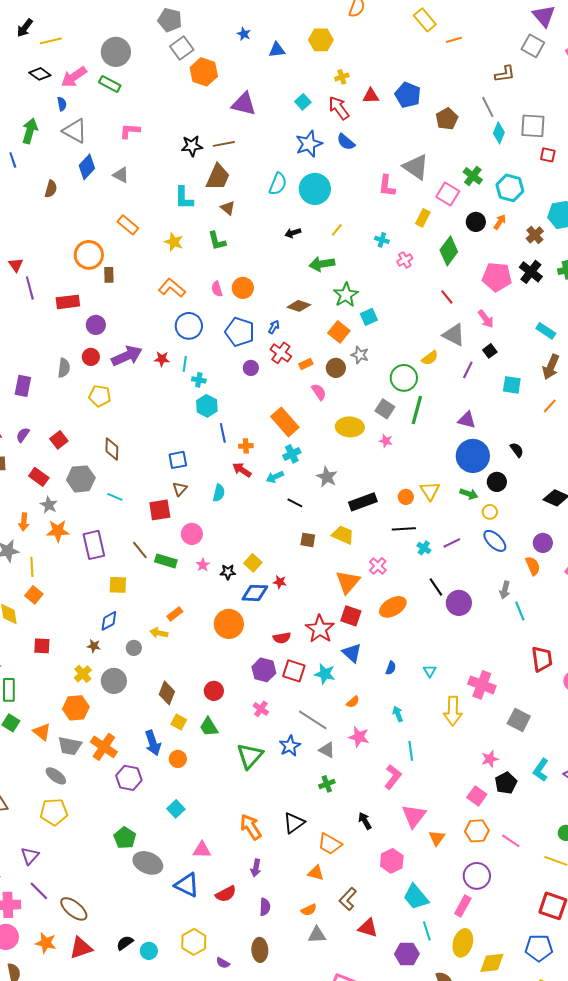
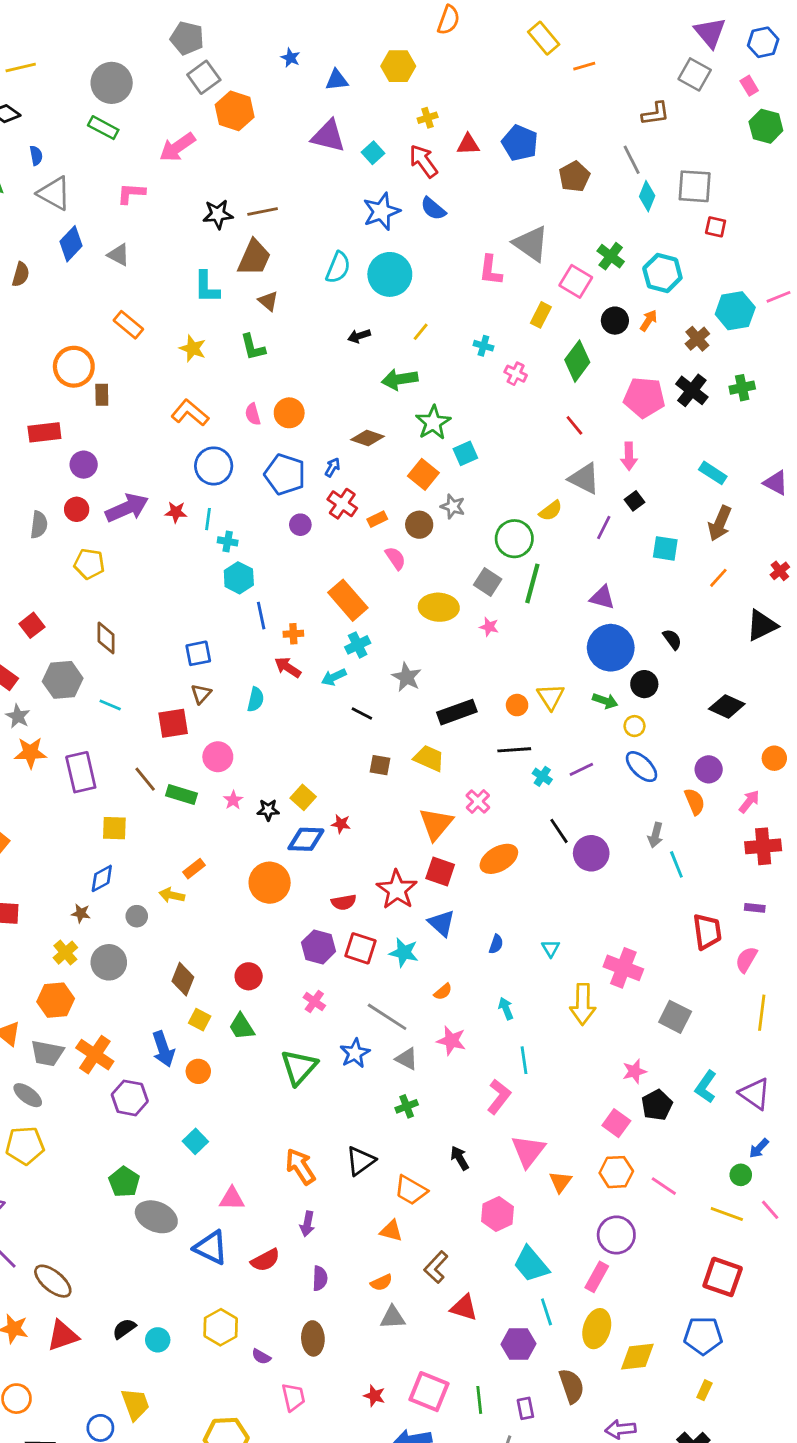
pink arrow: (74, 77) -> (177, 147), moved
purple triangle: (244, 104) -> (328, 136), moved
pink cross: (405, 260) -> (516, 374), turned -35
pink arrow: (486, 319) -> (629, 456), turned 36

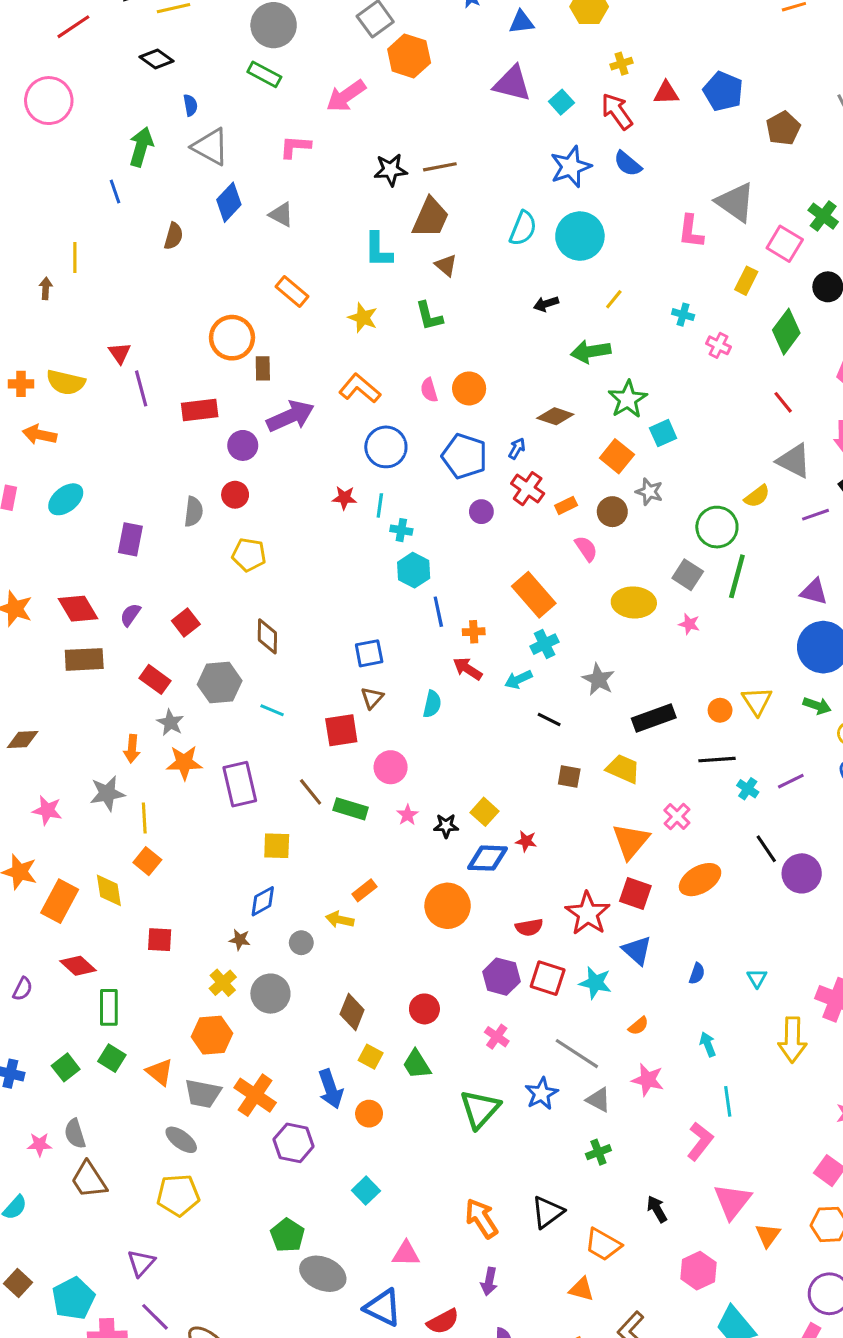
purple arrow: (127, 508) -> (290, 416), moved
purple line: (604, 527) -> (815, 515), turned 45

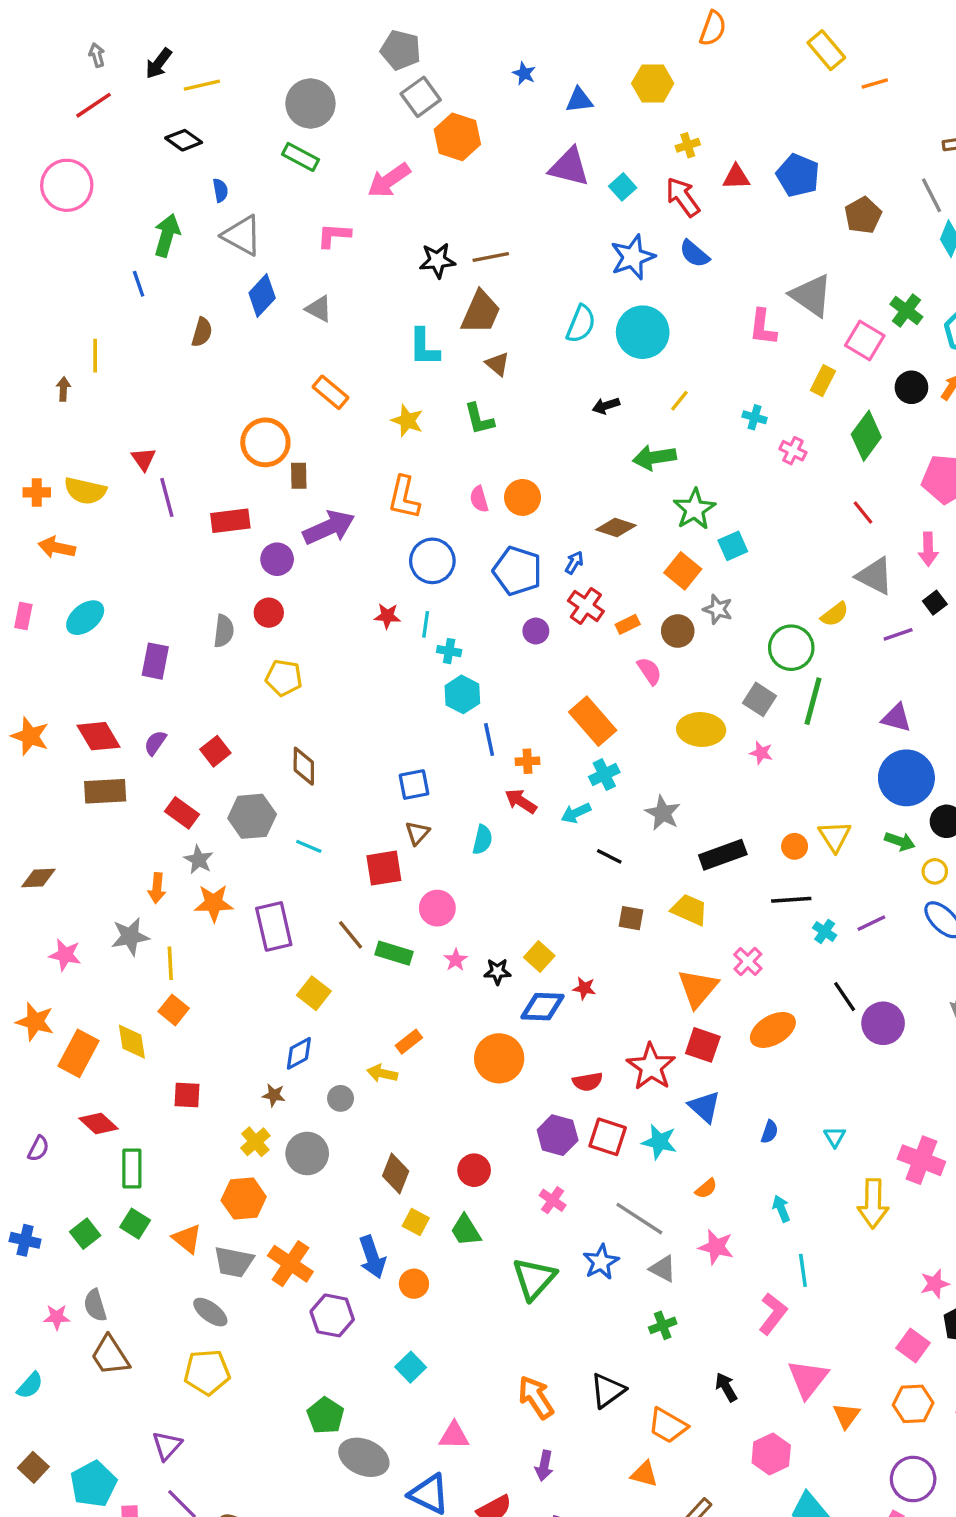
orange L-shape: (360, 388) -> (404, 497), turned -117
yellow square: (277, 846) -> (314, 993), turned 36

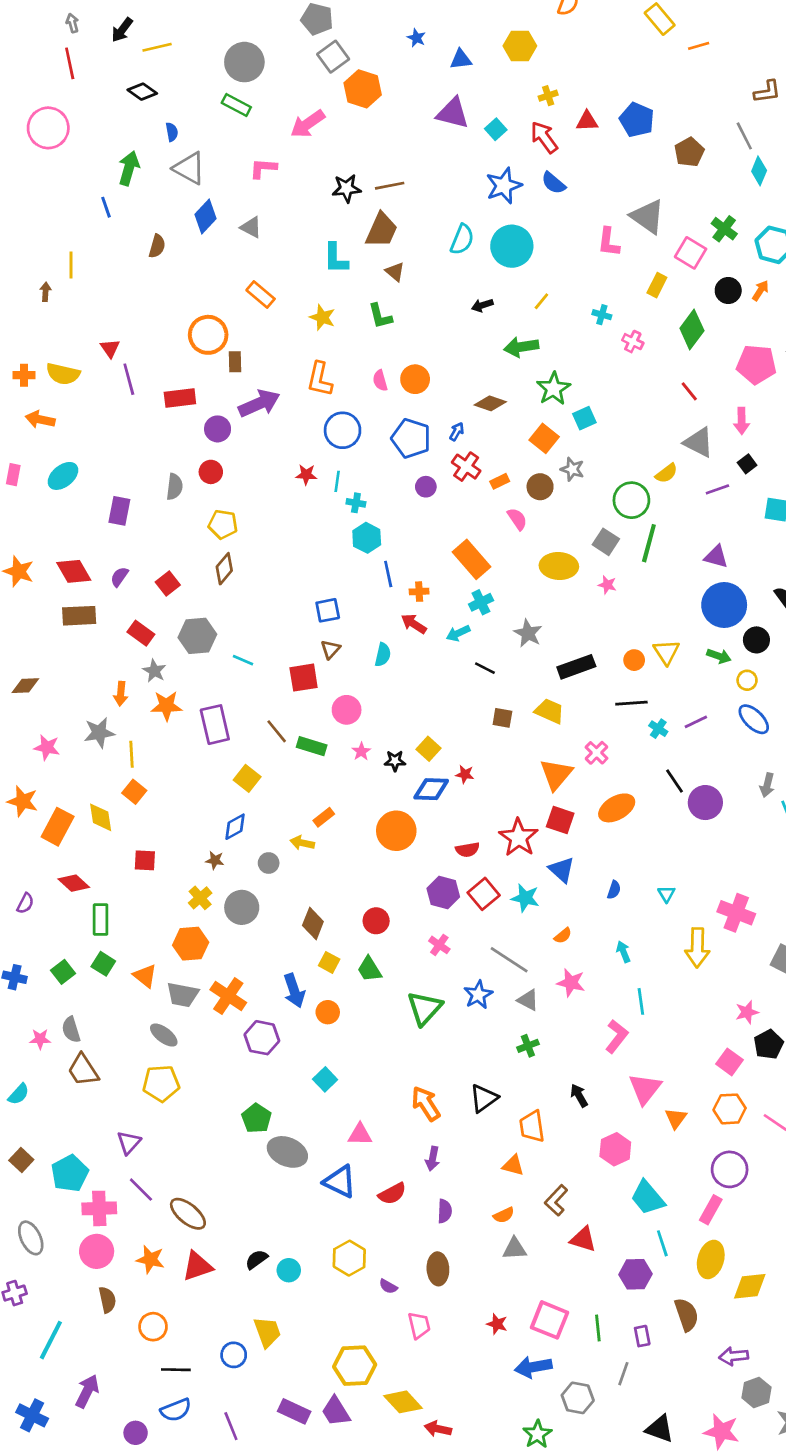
red line: (93, 105) -> (70, 63), turned -68
brown diamond: (304, 766) -> (224, 569), moved, turned 40
red square: (608, 1137) -> (484, 894), turned 32
orange trapezoid: (668, 1426) -> (532, 1126), turned 52

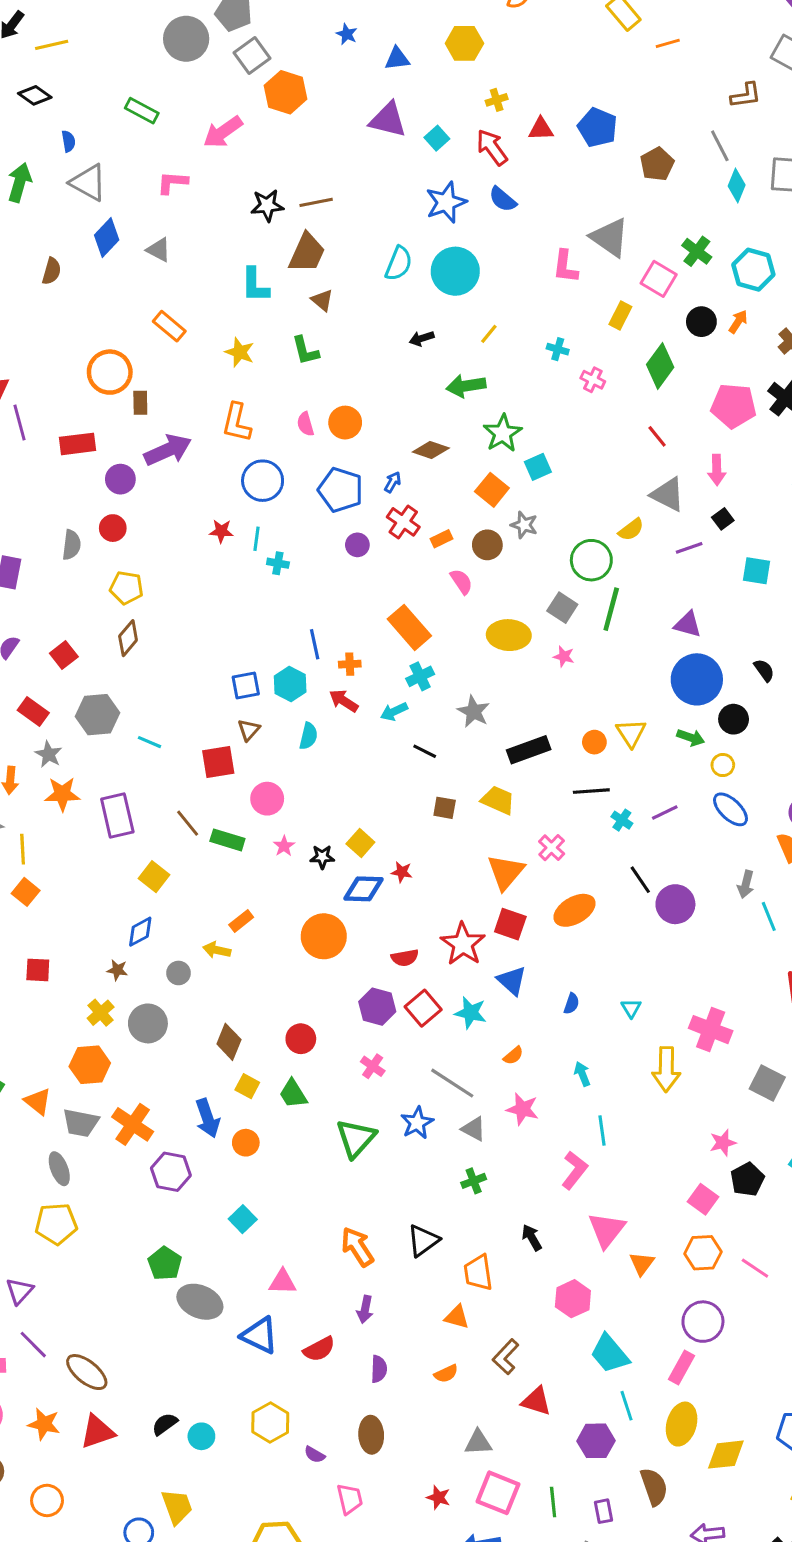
gray circle: (244, 62) -> (186, 39), moved
cyan hexagon: (367, 538) -> (290, 684), moved
gray ellipse: (164, 1035) -> (59, 1169), turned 32
gray triangle: (515, 1249) -> (478, 1442), moved

